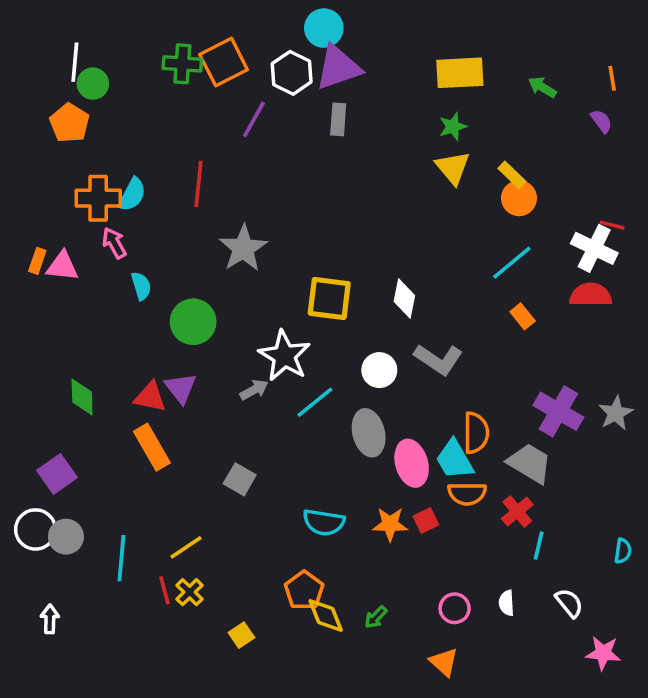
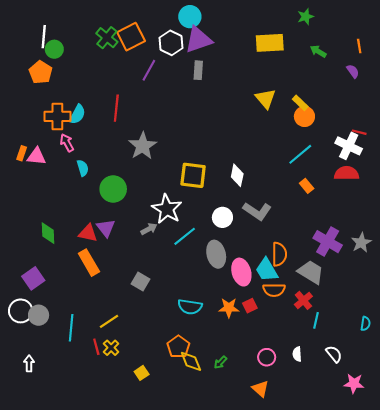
green cross: (182, 64) -> (107, 38), turned 35
green star: (453, 127) -> (306, 17), moved

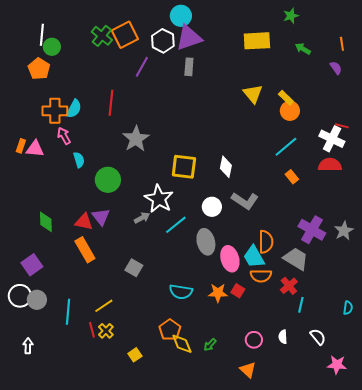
red square: (250, 306) -> (238, 291), turned -32

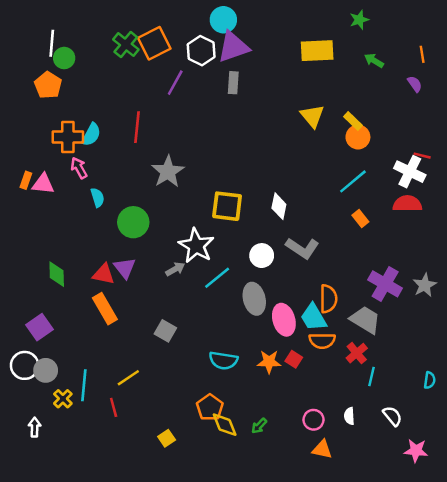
yellow cross: (106, 331) -> (63, 399), moved
orange triangle: (248, 370) -> (322, 449), moved, turned -30

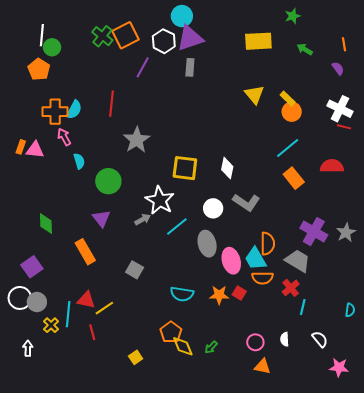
white cross: (410, 172) -> (340, 109), moved
orange rectangle: (360, 219) -> (294, 178), size x1.5
red triangle: (104, 274) -> (86, 300), moved

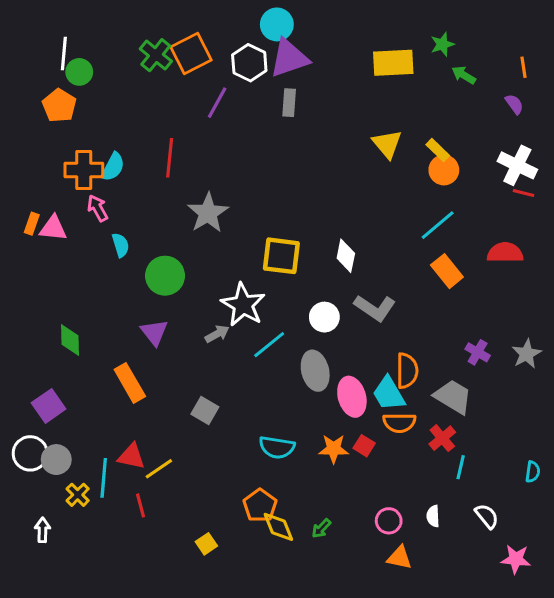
green star: (293, 16) -> (442, 44), moved
purple cross: (314, 232) -> (478, 352), size x0.6

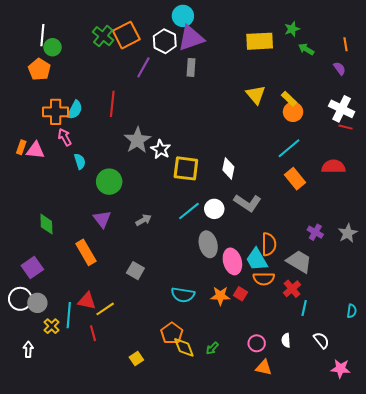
white star: (243, 305) -> (161, 149), moved, size x0.7
cyan line: (269, 345) -> (189, 211), moved

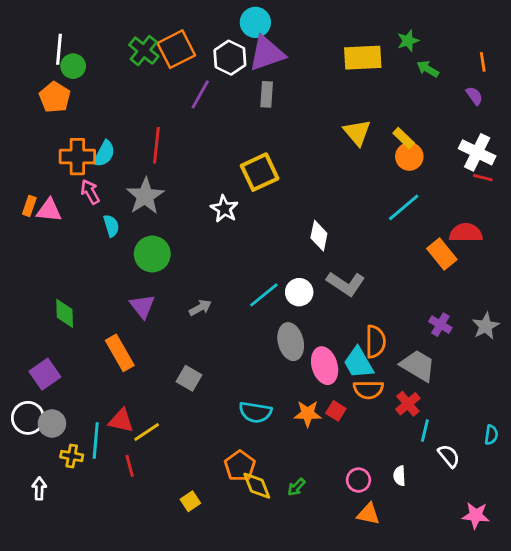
gray star: (137, 140) -> (145, 196), moved
yellow square: (186, 168) -> (260, 172), moved, turned -32
orange rectangle: (295, 179) -> (442, 254), moved
yellow cross: (52, 326) -> (72, 456), turned -35
white semicircle: (321, 340) -> (449, 456), moved

